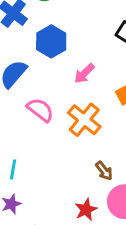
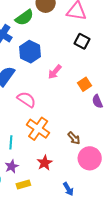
orange cross: (84, 120) -> (38, 129), moved
red star: (86, 210) -> (45, 163), moved

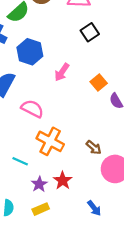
black square: (82, 41) -> (90, 32), turned 35
cyan line: (11, 142) -> (20, 161), turned -64
purple star: (12, 166) -> (39, 184), moved

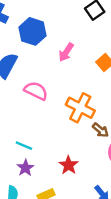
orange cross: (50, 141) -> (80, 108), moved
purple star: (39, 184) -> (25, 168), moved

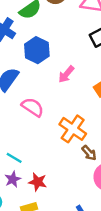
red star: (69, 165) -> (38, 182), moved, turned -30

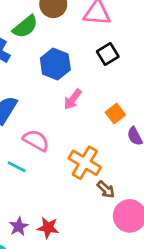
blue hexagon: (37, 50) -> (55, 64), moved
cyan line: (14, 158) -> (17, 167), moved

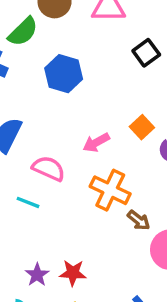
black square: (108, 54) -> (146, 53), moved
pink arrow: (73, 99) -> (96, 143), moved, turned 30

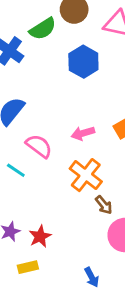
blue hexagon: (64, 74) -> (83, 62), moved
red star: (73, 273) -> (40, 236), turned 30

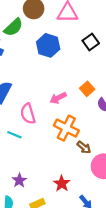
pink semicircle: (39, 146) -> (28, 114), turned -132
red star: (40, 236) -> (62, 184), moved

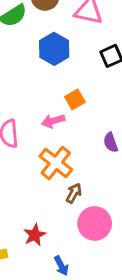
orange square: (87, 89) -> (75, 99), moved
brown arrow: (84, 147) -> (74, 193), turned -112

